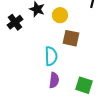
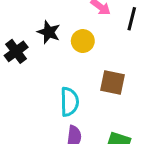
brown square: (71, 38) -> (112, 83), moved

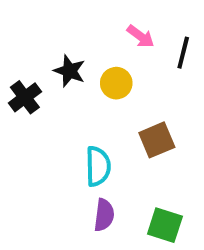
brown square: (112, 83) -> (157, 140), turned -35

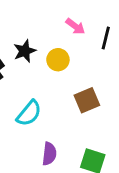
black star: (70, 71) -> (25, 51), turned 30
cyan semicircle: (98, 166) -> (29, 113), moved, turned 40

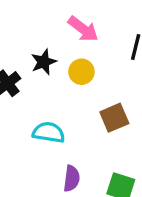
pink arrow: (75, 26) -> (83, 29), moved, size x1.4
cyan semicircle: (29, 113) -> (49, 132), turned -120

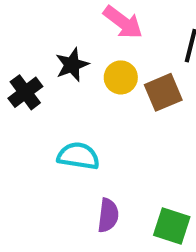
brown square: (114, 118) -> (163, 92), moved

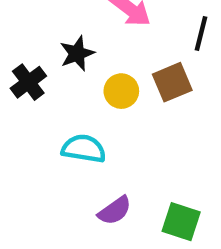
yellow circle: (121, 77) -> (121, 91), moved
purple semicircle: (108, 215) -> (115, 211), turned 48

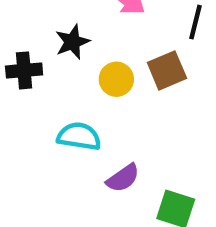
black cross: (28, 82) -> (24, 70), turned 32
purple semicircle: (115, 211) -> (123, 178), moved

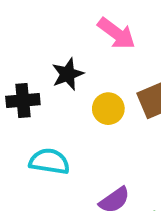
cyan semicircle: (79, 136) -> (49, 161), moved

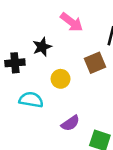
yellow circle: (108, 109) -> (61, 79), moved

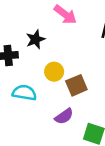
brown square: (95, 63) -> (76, 85), moved

